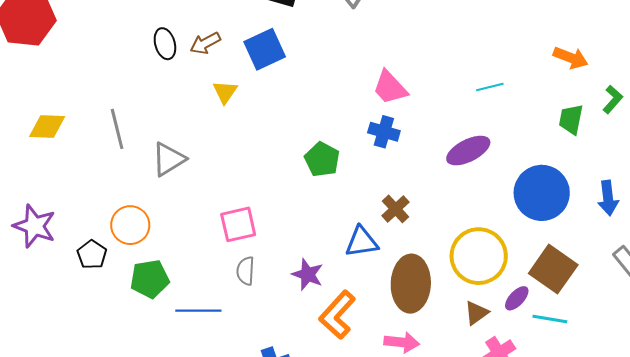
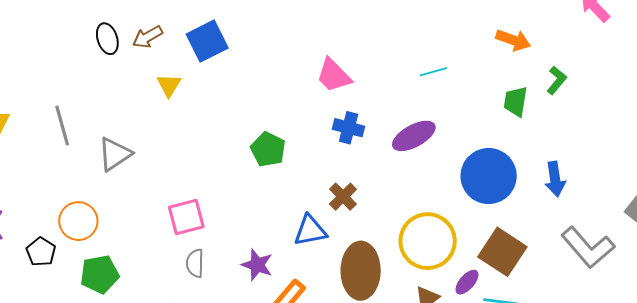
blue cross: (384, 132) -> (349, 128), moved

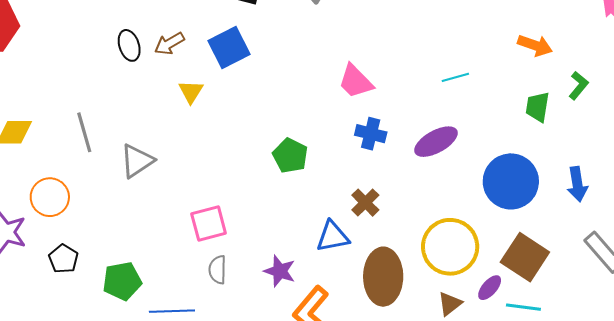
orange circle: (78, 221) -> (50, 197), moved

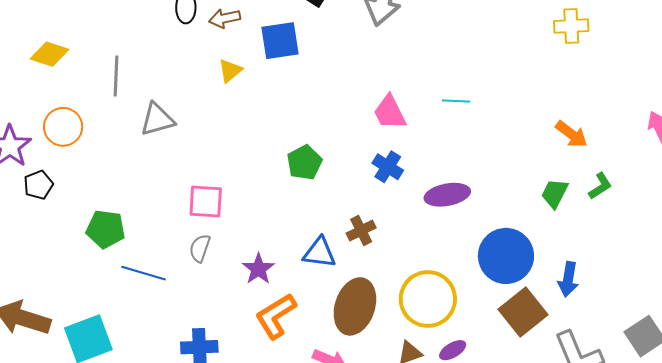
cyan line: (455, 77) -> (456, 101), moved
brown square: (525, 257) -> (523, 312), moved
black pentagon: (63, 259) -> (38, 185), moved

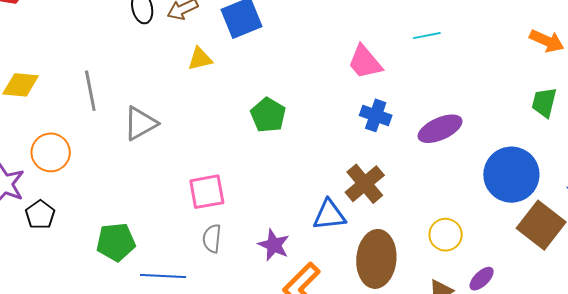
yellow triangle: (230, 71) -> (200, 59), turned 40
green pentagon: (304, 162) -> (268, 115), moved
brown cross: (361, 231) -> (365, 184), size x1.4
yellow circle: (428, 299) -> (446, 235), size x0.6

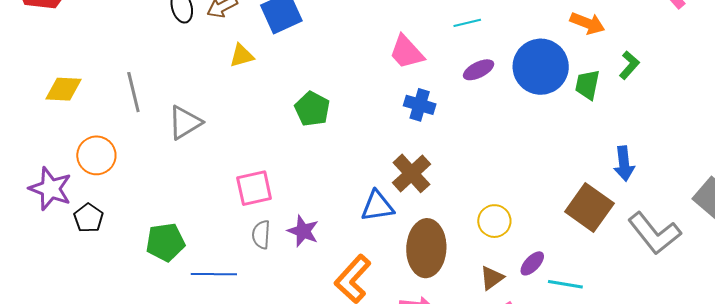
purple ellipse: (440, 129) -> (479, 70), moved, size x0.7
blue circle: (511, 175) -> (541, 67), moved
purple star: (274, 245) -> (303, 231), moved

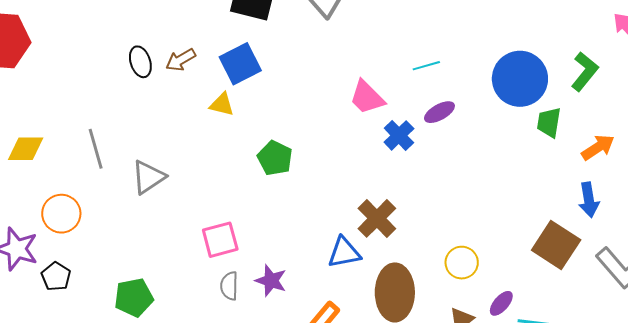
orange arrow: (587, 23) -> (598, 147), moved, turned -52
yellow triangle: (242, 56) -> (222, 104), moved, turned 32
green L-shape: (629, 65) -> (585, 72), moved, size x1.4
blue circle: (541, 67) -> (520, 79), moved
blue cross: (420, 105) -> (399, 135), moved, turned 32

